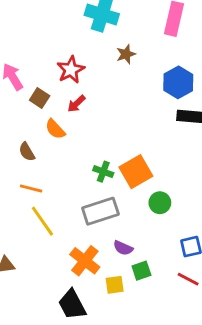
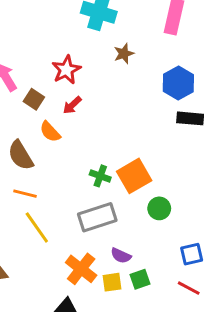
brown semicircle: (27, 152) -> (21, 155), size x1.5
yellow square: (115, 285) -> (112, 282), moved

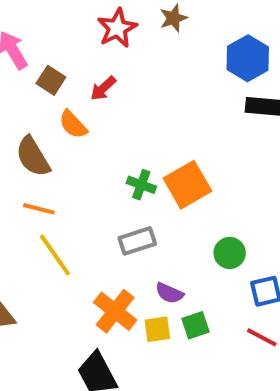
red star: (66, 70) -> (117, 28), moved
green circle: (159, 208) -> (230, 253), moved
gray rectangle: (97, 217) -> (137, 241), size x0.7

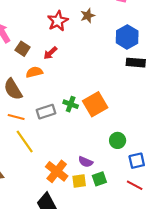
orange semicircle: (73, 124) -> (34, 72), turned 119
gray rectangle: (137, 241) -> (46, 112), moved

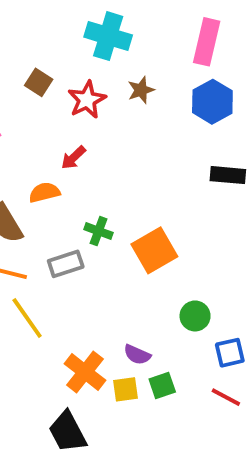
blue hexagon: (127, 37) -> (212, 102), moved
brown square: (23, 49) -> (39, 82), moved
green cross: (71, 104) -> (98, 231), moved

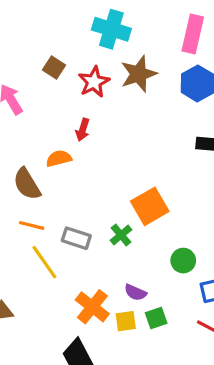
brown star: (141, 90) -> (139, 74), size x1.6
red arrow: (73, 158) -> (83, 130), turned -30
green cross: (98, 231) -> (121, 235), moved, turned 30
gray rectangle: (66, 264) -> (76, 238), moved, turned 36

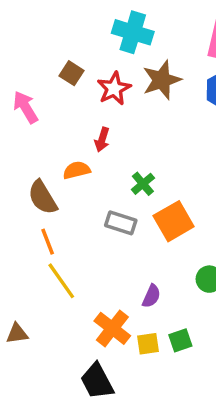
orange line: (32, 225) -> (48, 242), turned 55
green cross: (121, 235) -> (143, 184), moved
gray rectangle: (76, 238) -> (121, 223), moved
purple semicircle: (135, 292) -> (151, 296), moved, turned -90

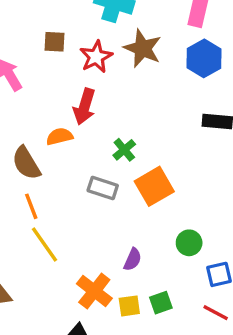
brown square: (71, 73) -> (54, 42), turned -30
brown star: (162, 80) -> (143, 48), turned -30
red arrow: (102, 140) -> (84, 107), size x1.5

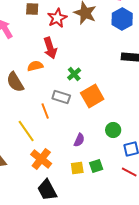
red arrow: (84, 107) -> (50, 48), turned -35
orange line: (31, 206) -> (45, 111), moved
orange cross: (94, 291) -> (41, 159), moved

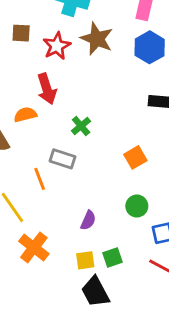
orange square: (92, 96) -> (135, 157), moved, size x0.7
black trapezoid: (47, 190) -> (95, 292), moved

